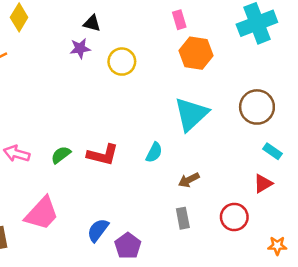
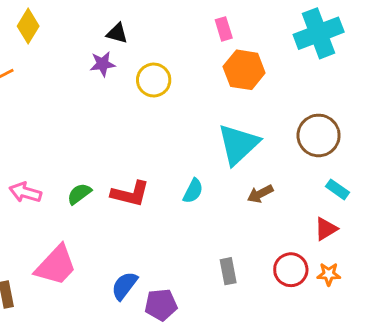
brown arrow: (189, 180) -> (260, 194), moved
purple pentagon: (128, 246) -> (161, 305), turned 30
orange star: (277, 246) -> (329, 274), moved

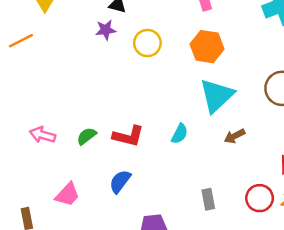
orange hexagon: (244, 70) -> (207, 47), moved
pink trapezoid: (56, 265) -> (67, 195), size x0.7
blue semicircle: (124, 286) -> (120, 181), moved

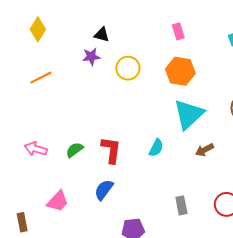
orange line: (21, 41) -> (41, 78), moved
red L-shape: (128, 136) -> (111, 150), turned -96

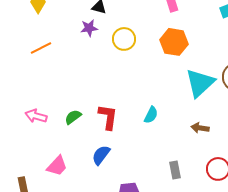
cyan triangle: (189, 114) -> (200, 83), moved
brown arrow: (204, 150) -> (200, 128), moved, turned 36

